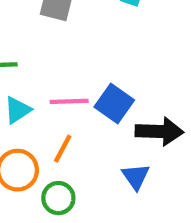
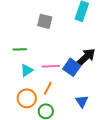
black arrow: (159, 131) -> (86, 57), moved, turned -45

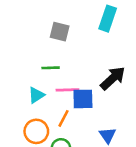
green line: (20, 49) -> (51, 68), moved
blue square: (72, 67) -> (83, 99), moved, turned -36

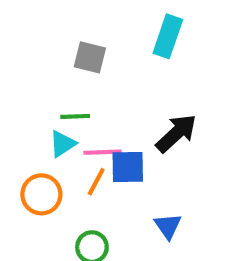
cyan triangle: (36, 95) -> (62, 144), moved
orange line: (64, 118) -> (96, 182), moved
orange circle: (36, 131) -> (41, 194), moved

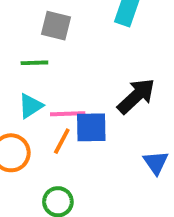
green line: (75, 116) -> (34, 63), moved
blue triangle: (168, 226) -> (156, 163), moved

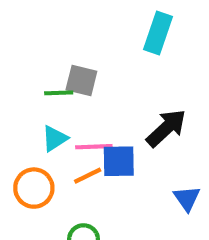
gray square: (56, 26) -> (81, 81), moved
orange line: (62, 141) -> (88, 176), turned 36

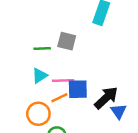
gray square: (81, 81) -> (67, 41), moved
black arrow: (166, 128) -> (106, 98), moved
orange circle: (34, 188) -> (38, 114), moved

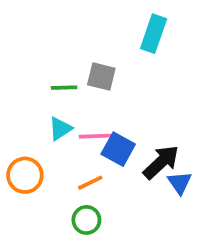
blue square: (78, 89) -> (118, 149), turned 30
orange line: (59, 98) -> (90, 183), moved
orange circle: (38, 114) -> (25, 175), moved

